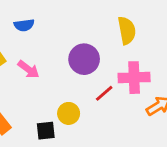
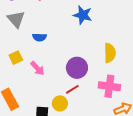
red line: (104, 93) -> (72, 89), moved

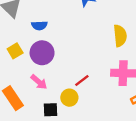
pink arrow: (37, 68) -> (39, 82), moved
purple circle: (77, 68) -> (42, 53), moved

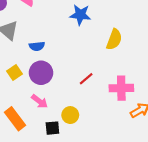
yellow semicircle: (120, 36) -> (114, 39), moved, turned 30
red line: (82, 80) -> (86, 79), moved

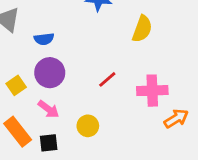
yellow square: (15, 72) -> (16, 85), moved
black square: (52, 128) -> (49, 143), moved

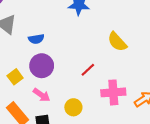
yellow semicircle: (142, 29) -> (117, 42), moved, turned 120
pink cross: (152, 91) -> (113, 92), moved

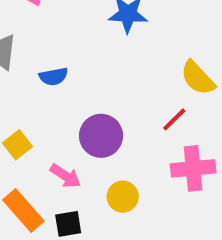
purple circle: (42, 66) -> (101, 136), moved
red line: (88, 70) -> (174, 119), moved

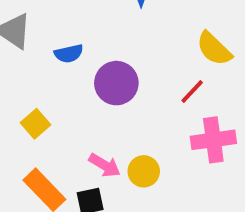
purple circle: (101, 136) -> (116, 83), moved
pink arrow: (65, 176) -> (105, 165), moved

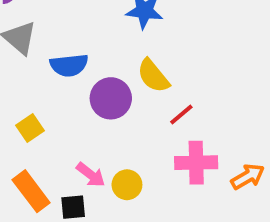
yellow semicircle: (214, 49) -> (153, 76), moved
blue semicircle: (69, 54) -> (69, 65), size x1.4

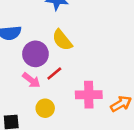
red line: (181, 115) -> (54, 74), moved
pink arrow: (91, 175) -> (31, 80), moved

